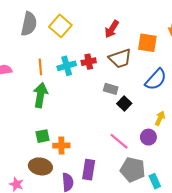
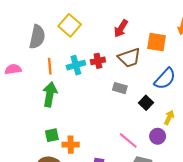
gray semicircle: (29, 24) -> (37, 37), moved
black square: (124, 104) -> (146, 103), moved

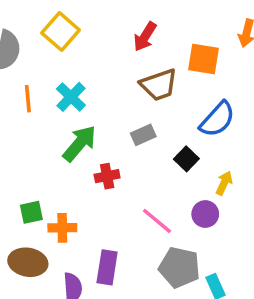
red cross: (98, 61) -> (107, 176), moved
cyan cross: (76, 65) -> (71, 97), turned -30
gray rectangle: (120, 88) -> (143, 135), turned -40
green arrow: (50, 94) -> (80, 143), moved, turned 30

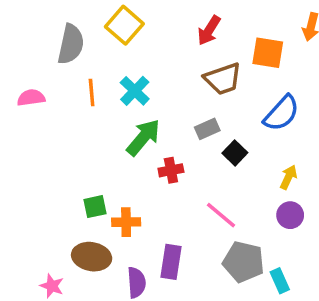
black square: (186, 159) -> (235, 153), moved
purple circle: (205, 214) -> (290, 215), moved

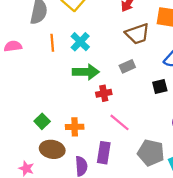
green arrow: (143, 137) -> (86, 72), turned 50
black square: (235, 153) -> (160, 87), moved, turned 32
green square: (95, 207) -> (42, 121), moved, turned -32
pink line: (221, 215) -> (119, 122), moved

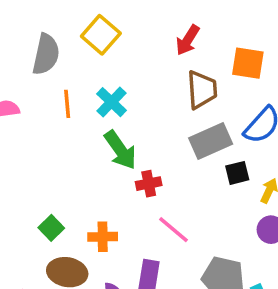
brown trapezoid: (137, 34) -> (202, 90), turned -75
gray rectangle: (127, 66) -> (211, 141), moved, size x1.6
green arrow: (86, 72) -> (120, 150), turned 55

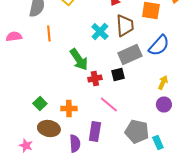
cyan cross: (111, 102) -> (100, 32), moved
black square: (237, 173) -> (118, 74), moved

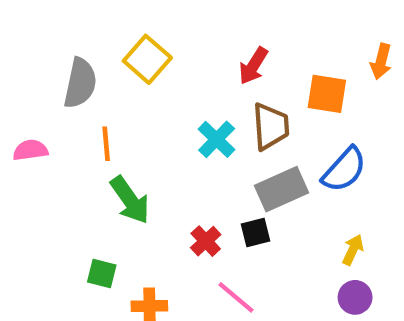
green arrow: (79, 60) -> (130, 200), moved
red cross: (95, 78) -> (206, 241), turned -32
green square: (40, 104) -> (102, 274), moved, turned -32

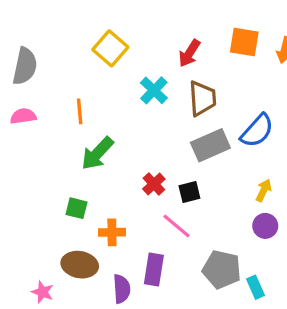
gray semicircle: (80, 83) -> (25, 66), moved
orange square: (327, 94) -> (244, 42), moved
cyan cross: (217, 139) -> (154, 90), moved
green arrow: (130, 200) -> (97, 153), turned 78
black square: (255, 232) -> (189, 192), moved

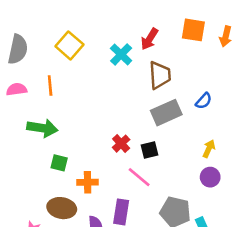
yellow square: (110, 48) -> (69, 45), moved
cyan cross: (154, 90) -> (121, 54), moved
orange line: (80, 111) -> (50, 85), moved
blue semicircle: (257, 131) -> (204, 101), size x0.6
green arrow: (97, 153) -> (42, 128), moved, turned -124

